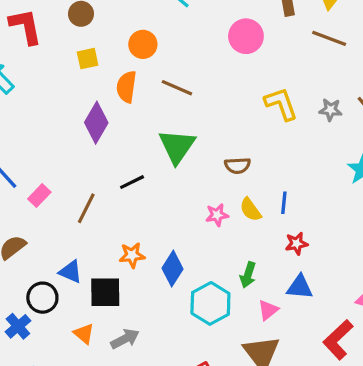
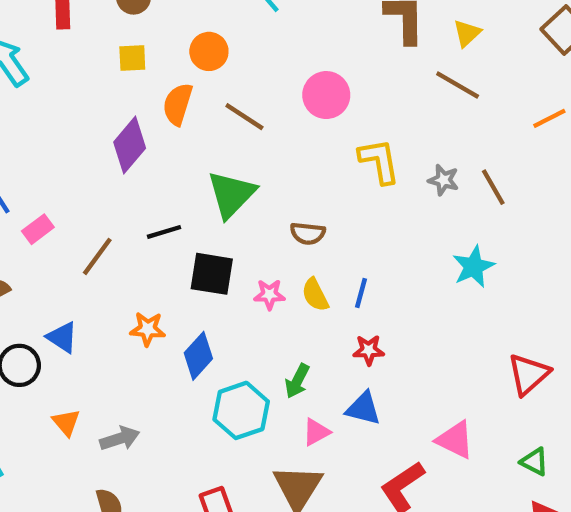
pink circle: (246, 36) -> (326, 95), moved
black square: (105, 292) -> (212, 274), moved

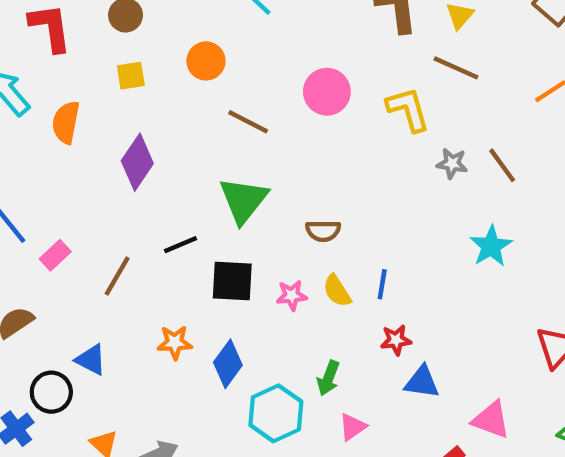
orange semicircle: (178, 104) -> (66, 122), moved
yellow L-shape: (379, 161) -> (408, 109), moved
blue triangle: (363, 409) -> (422, 382), moved

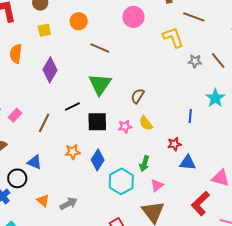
pink circle: (327, 92) -> (133, 17), moved
brown semicircle: (323, 231) -> (138, 96), turned 126
blue line: (382, 284) -> (190, 116), moved

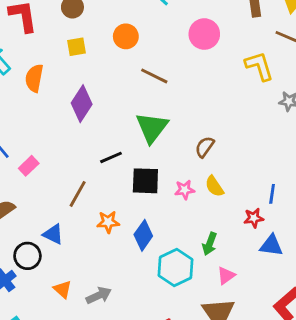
blue line: (190, 116) -> (272, 194), moved
brown line: (44, 123) -> (78, 194), moved

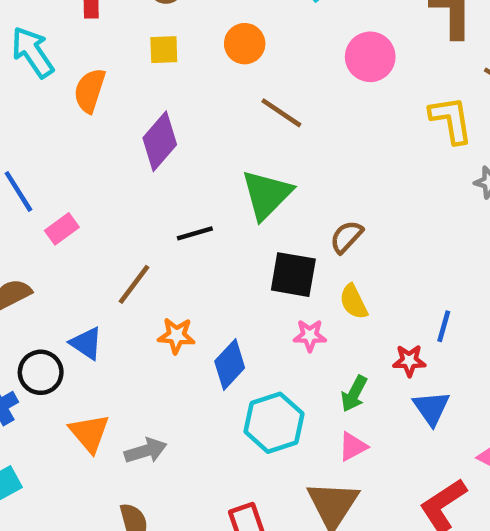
black square: (145, 181) -> (293, 275), moved
pink star: (185, 190) -> (310, 335), moved
green arrow: (210, 244) -> (354, 394), moved
blue triangle: (271, 245) -> (431, 408), turned 40
orange triangle: (63, 289) -> (89, 433), size x1.4

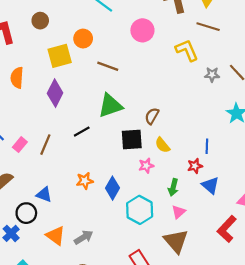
yellow square: (164, 50) -> (60, 56), moved, size x1.6
green triangle: (267, 195) -> (110, 106), turned 40
brown line: (134, 284) -> (45, 145), moved

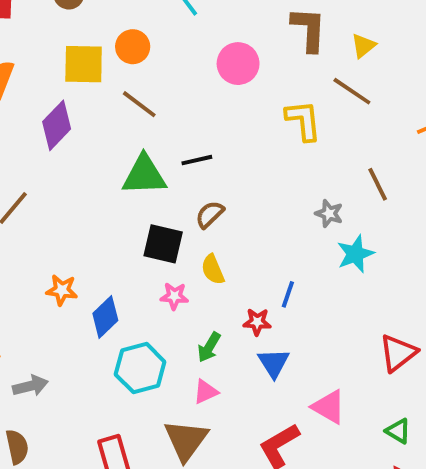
brown line: (108, 66) -> (139, 104), moved
gray star: (212, 75) -> (329, 213), moved
black line: (82, 132) -> (197, 160), moved

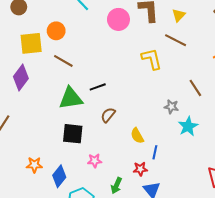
pink circle: (238, 64) -> (118, 19), moved
black square: (163, 244) -> (73, 134), moved
yellow semicircle: (213, 270) -> (137, 136), moved

